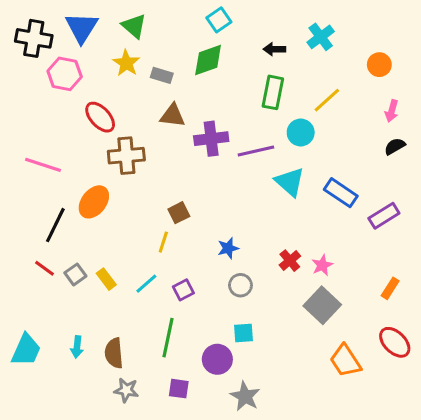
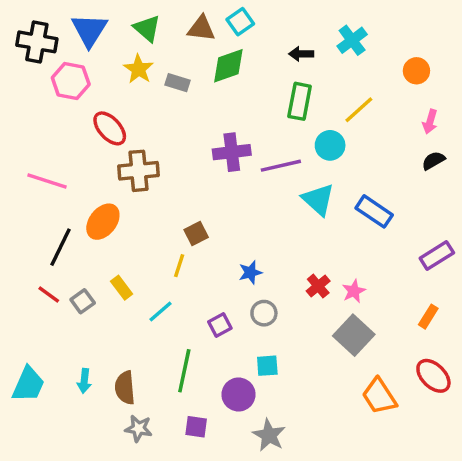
brown triangle: (173, 116) -> (201, 28), moved
purple rectangle: (384, 216) -> (437, 256), moved
yellow rectangle: (106, 279) -> (122, 288), moved
purple square: (183, 290) -> (220, 325), moved

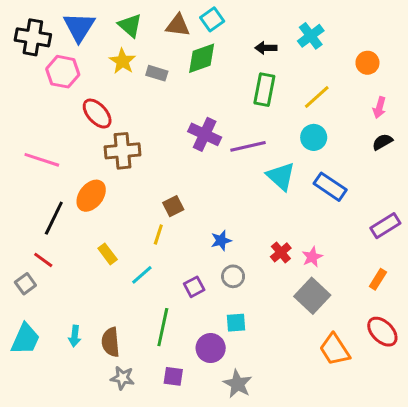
cyan circle: (330, 145) -> (314, 137), moved
purple cross: (232, 152) -> (205, 134), turned 32
gray square: (83, 301) -> (25, 284), moved

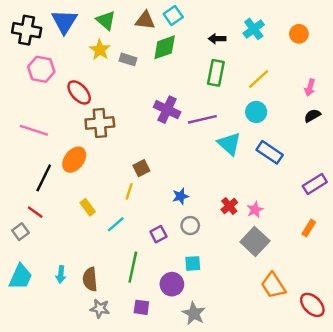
orange circle: (367, 63) -> (299, 34), moved
pink hexagon: (63, 72) -> (41, 69), moved
red ellipse: (382, 332) -> (312, 305), moved

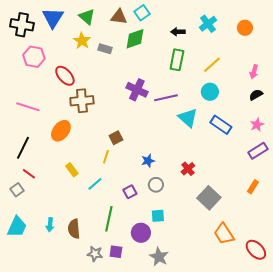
black line: (44, 178) -> (23, 148), moved
pink star: (255, 210) -> (257, 125), moved
gray star: (100, 309) -> (95, 254), moved

